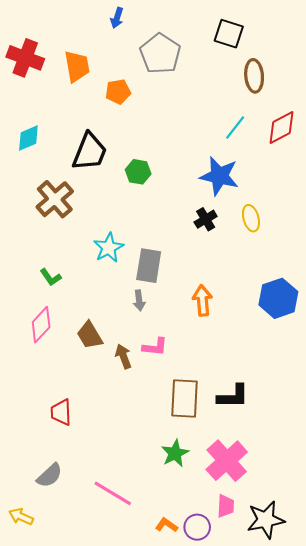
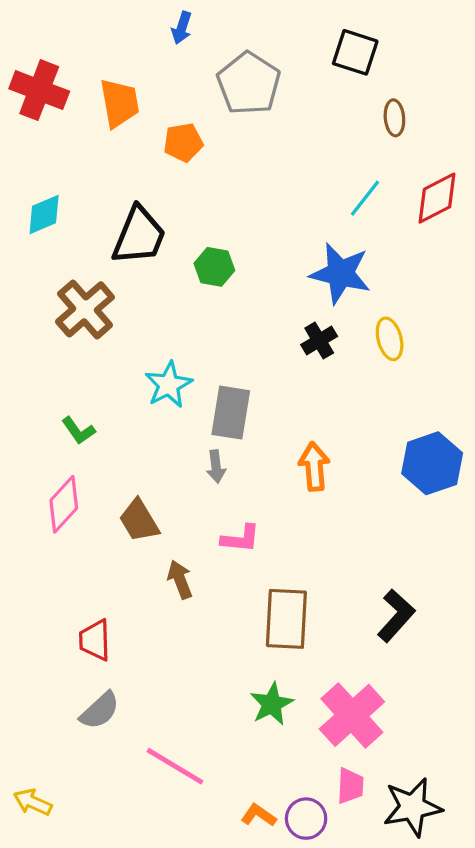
brown ellipse: (254, 76) -> (394, 118), size x0.7
brown arrow: (123, 356) -> (180, 580), moved
black L-shape: (233, 396) -> (396, 616), moved, turned -48
gray semicircle: (50, 475) -> (100, 711), moved

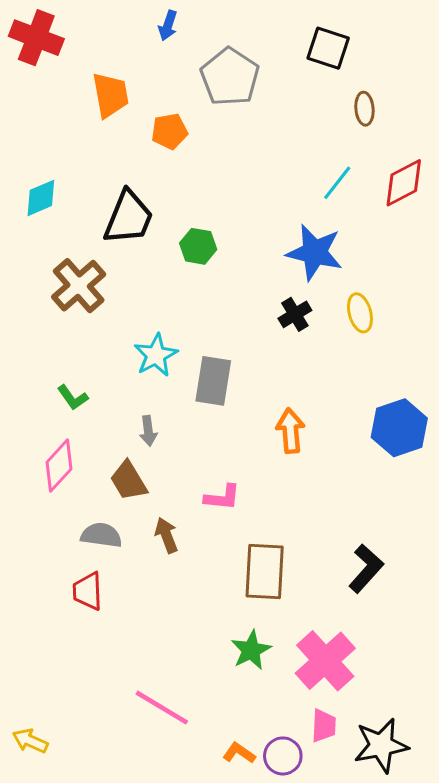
red cross: (39, 90) -> (36, 38), moved
gray arrow: (216, 467) -> (148, 431), moved
gray semicircle: (100, 711) -> (101, 535), moved, turned -129

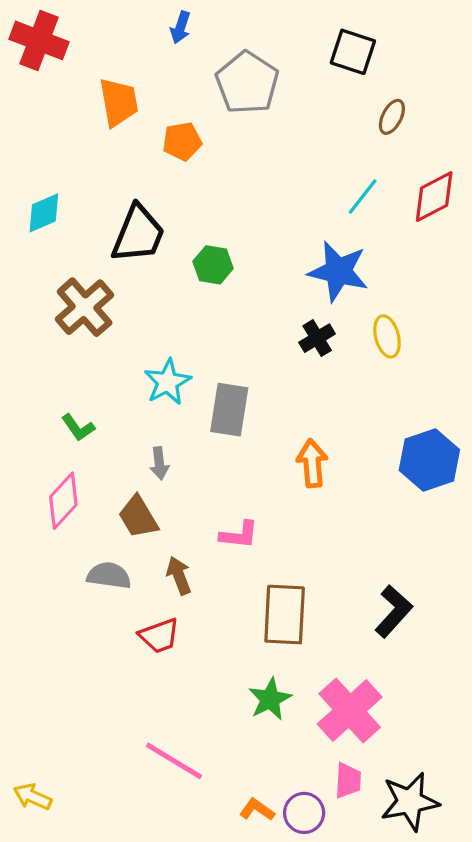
brown ellipse: (364, 109) -> (392, 117), turned 32
red trapezoid: (88, 591) -> (159, 636), moved, turned -108

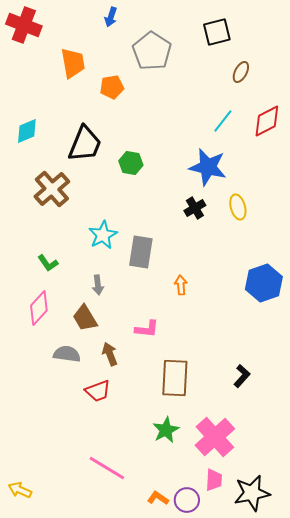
black square: (353, 52) -> (217, 32), turned -32
orange arrow: (312, 463) -> (181, 285), moved, size x0.7
black L-shape: (394, 611) -> (242, 376), size x0.7

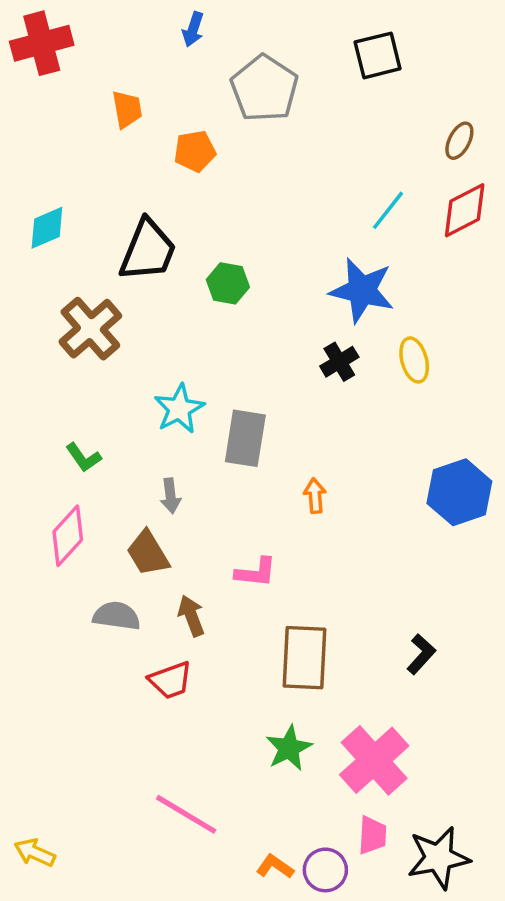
red cross: (24, 25) -> (42, 43), turned -36
orange trapezoid: (73, 63) -> (127, 109), size x0.7
brown ellipse: (241, 72) -> (459, 141), moved

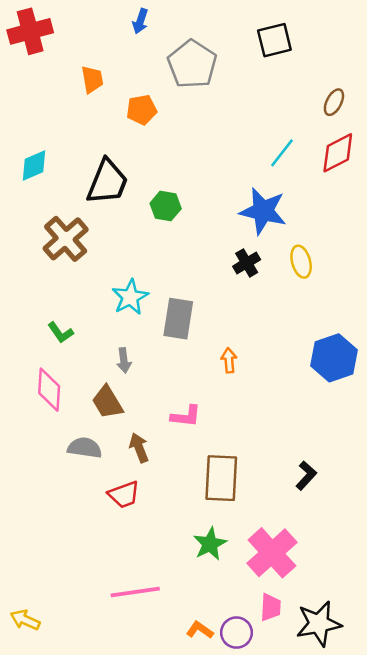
pink diamond: (68, 536) -> (49, 390), turned -39
pink line: (186, 814) -> (135, 592), turned -39

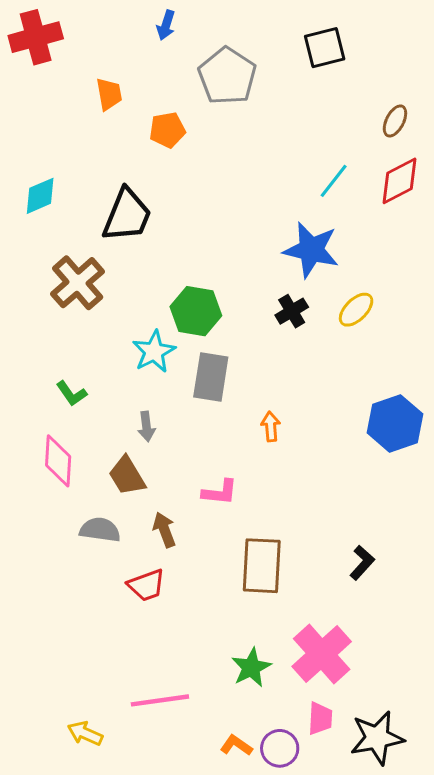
green hexagon: (166, 206) -> (196, 311), moved, size x1.4
yellow ellipse: (301, 262) -> (356, 310), turned 60
green star: (210, 544) -> (251, 667), moved
yellow arrow: (25, 620) -> (85, 733), moved

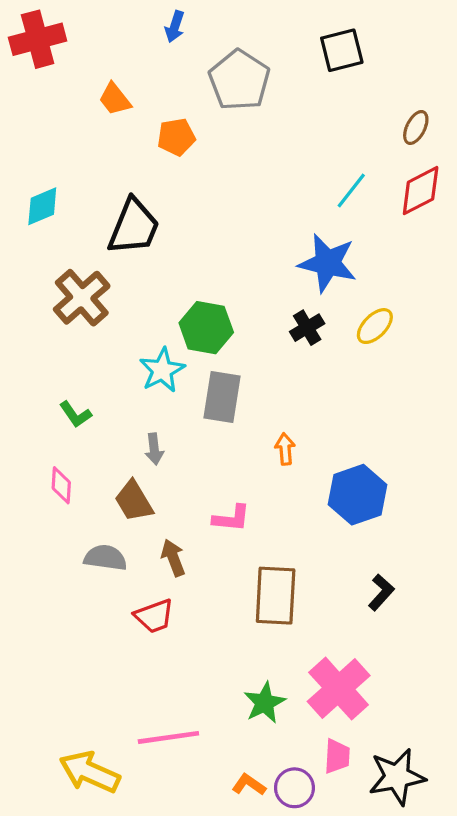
orange trapezoid: (109, 94) -> (115, 99), turned 152
blue hexagon: (395, 423) -> (358, 495), moved
pink diamond: (58, 461) -> (61, 485), size x0.7
yellow arrow: (85, 733) -> (90, 772), size x1.6

